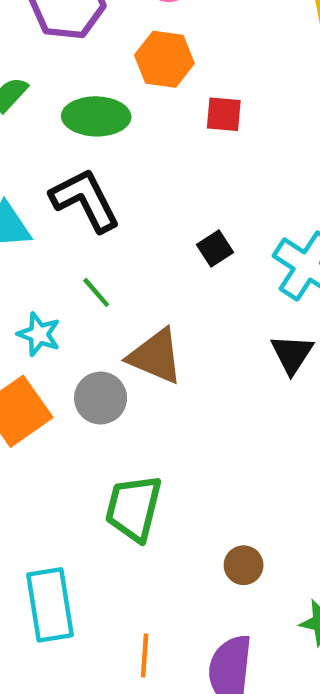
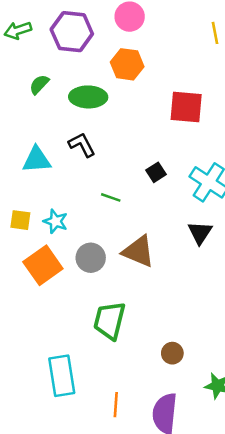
red square: (224, 114) -> (186, 107), moved, size x1.6
black L-shape: (85, 200) -> (82, 145), size x0.7
green line: (96, 292) -> (111, 197), moved, turned -30
brown triangle: (156, 356) -> (138, 251), moved

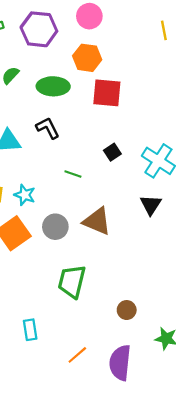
red square: (186, 107) -> (107, 93), moved
cyan rectangle: (62, 376) -> (30, 330), size x0.6
orange line: (116, 405) -> (77, 355), turned 45

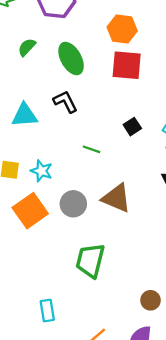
orange hexagon: (87, 58) -> (122, 29), moved
green ellipse: (53, 86) -> (71, 59), turned 60
brown circle: (127, 310) -> (150, 300), moved

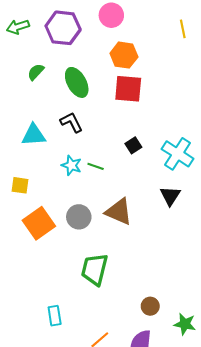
cyan star: (42, 171) -> (71, 165), moved

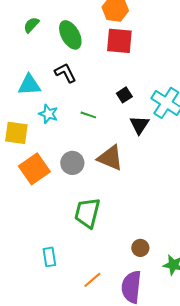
cyan star: (71, 165) -> (48, 114), moved
yellow square: (20, 185) -> (16, 133), size x1.4
black triangle: (170, 196) -> (139, 125), moved

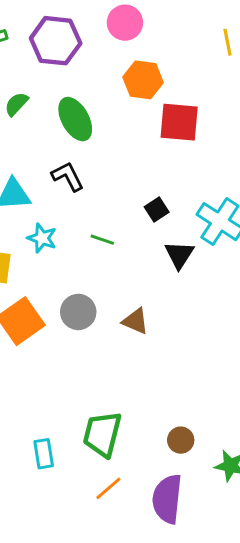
red square: (119, 41) -> (179, 122), moved
brown triangle: (110, 158) -> (135, 321), moved, size x0.7
green trapezoid: (87, 213) -> (102, 434), moved

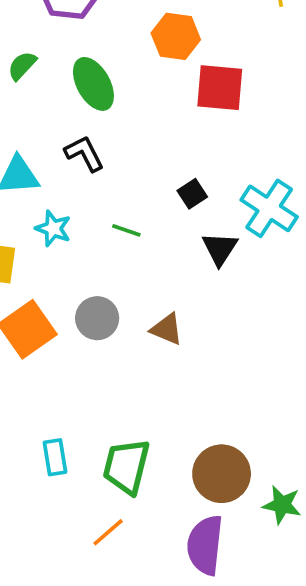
brown circle: (181, 440) -> (222, 474), size x1.8
cyan rectangle: (44, 454) -> (55, 457), moved
orange line: (108, 488) -> (108, 532), moved

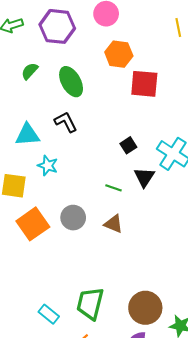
green line: (126, 230) -> (114, 188), moved
cyan rectangle: (55, 457) -> (49, 314), moved, turned -42

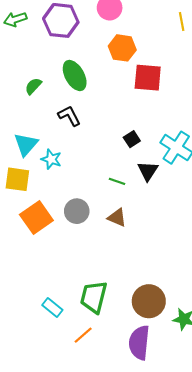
green semicircle: (30, 71) -> (33, 86), moved
cyan triangle: (28, 135) -> (26, 144), moved, turned -45

